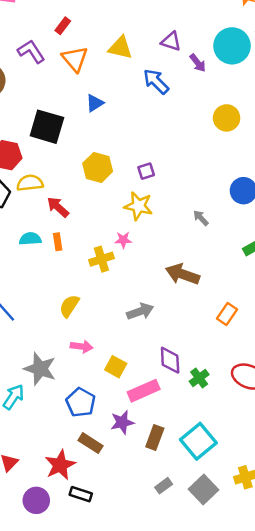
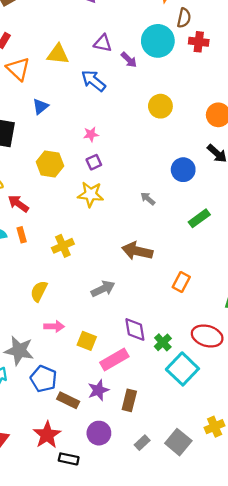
pink star: (123, 240) -> (91, 134), moved
blue pentagon: (81, 402) -> (44, 379), moved
cyan square: (198, 441) -> (182, 369), moved
brown rectangle: (90, 443) -> (68, 400), moved
purple circle: (36, 500) -> (99, 433), moved

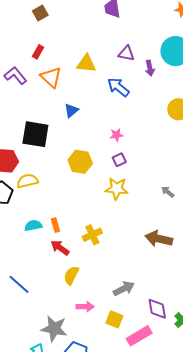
purple arrow: (129, 60) -> (150, 68), turned 35
red arrow: (18, 204) -> (60, 248), moved
gray arrow: (103, 289) -> (124, 289), moved

